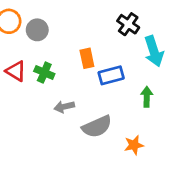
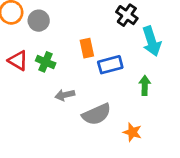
orange star: (134, 145) -> (132, 132), turned 30

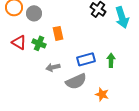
cyan arrow: (152, 41) -> (122, 17), moved
orange rectangle: (87, 48) -> (58, 33), moved
blue rectangle: (110, 65) -> (86, 59), moved

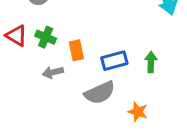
orange rectangle: (58, 33) -> (76, 50), moved
gray arrow: (53, 67) -> (53, 72), moved

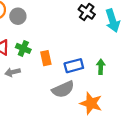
gray arrow: (53, 72) -> (13, 72), moved
orange star: (138, 112) -> (91, 103), size x1.5

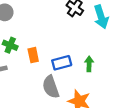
gray semicircle: (63, 89) -> (51, 87), turned 95

